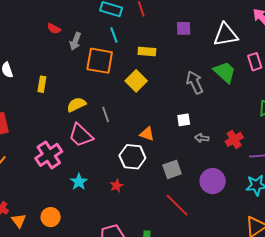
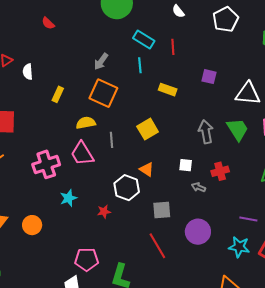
red semicircle: (54, 29) -> (48, 23), moved
orange square: (100, 61) -> (103, 93), moved
yellow square: (136, 81) -> (148, 129), moved
red cross: (234, 139) -> (220, 171), moved

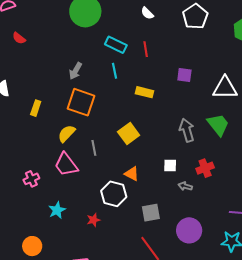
yellow semicircle: (86, 123) -> (67, 134), turned -30
pink cross: (46, 164) -> (31, 179), size x0.6
orange circle: (32, 225) -> (32, 246), moved

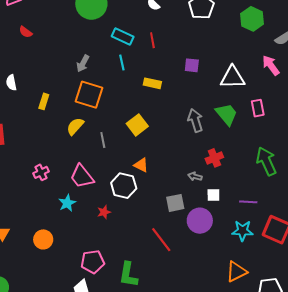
pink trapezoid: (66, 165) -> (82, 176), moved
white square: (170, 165) -> (213, 195), moved
gray square: (151, 213) -> (175, 203), moved

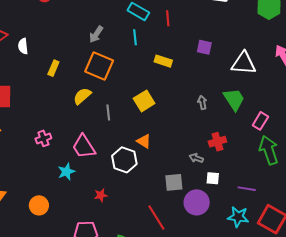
pink rectangle: (258, 108) -> (260, 121), moved, turned 36
gray arrow: (195, 120) -> (202, 102), size x0.6
red star: (104, 212) -> (101, 195), moved

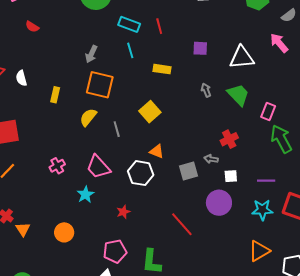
gray arrow: (202, 102) -> (206, 90), moved
gray square: (174, 182) -> (189, 171), moved

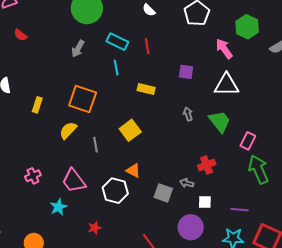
pink arrow: (279, 43) -> (224, 49), moved
gray arrow: (91, 54) -> (78, 49), moved
gray square: (189, 171) -> (163, 193), turned 30

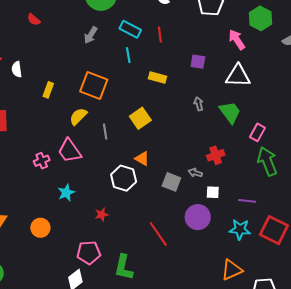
pink trapezoid: (74, 181) -> (70, 151), moved

